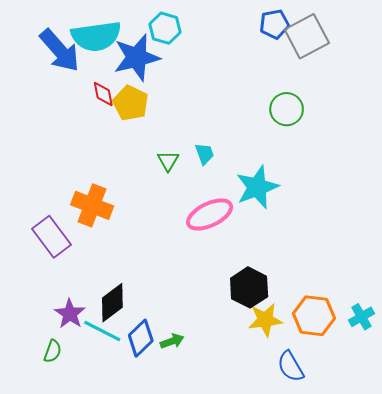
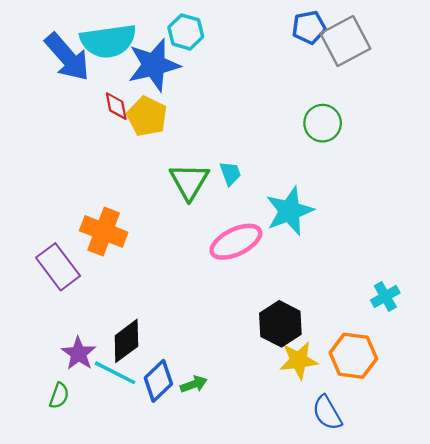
green triangle: (168, 161) -> (189, 181), size x1.6
cyan cross: (361, 317) -> (385, 296), moved

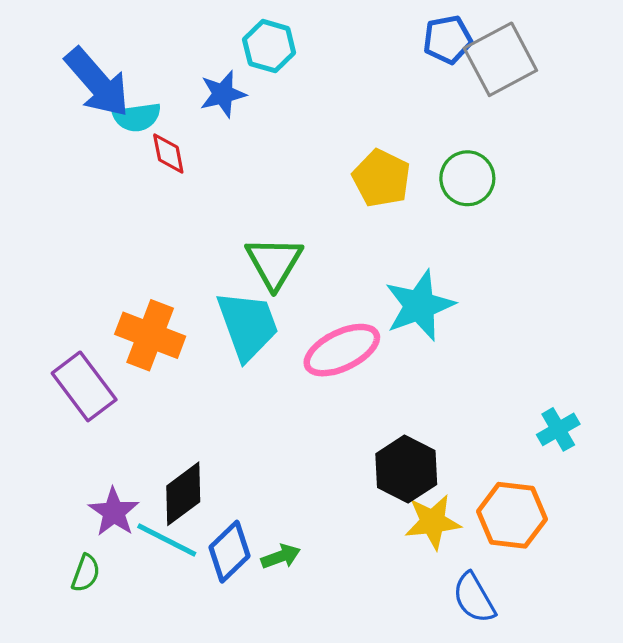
cyan semicircle: (108, 41) -> (137, 117), moved, size x0.6
blue star: (154, 65) -> (223, 94), size x0.6
yellow pentagon: (147, 116) -> (381, 178), moved
cyan trapezoid: (230, 173) -> (248, 325), moved, size x2.0

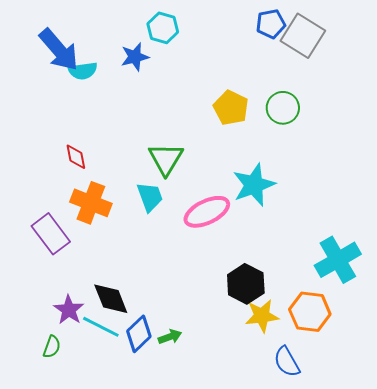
gray square: (500, 59) -> (303, 36), turned -30
red diamond: (168, 153) -> (76, 157), moved
cyan trapezoid: (248, 325) -> (150, 197), size x0.7
cyan cross: (558, 429) -> (338, 260), size x1.8
black diamond: (183, 494) -> (111, 299), turned -75

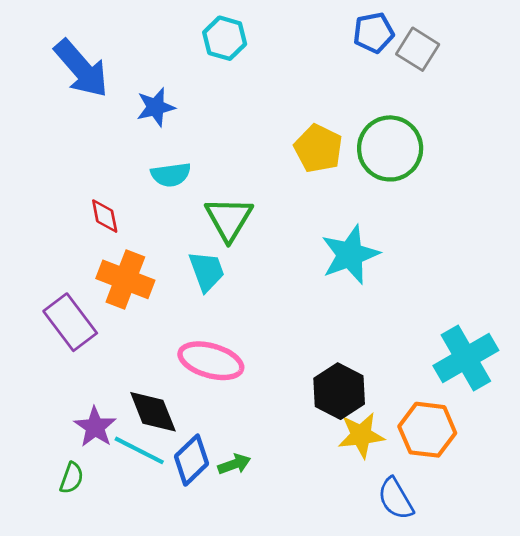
gray square: (303, 36) -> (418, 49), size x0.7
blue star: (135, 57) -> (156, 107), moved
cyan semicircle: (83, 71) -> (171, 175), moved
green circle: (283, 108) -> (390, 148), size x1.4
pink ellipse: (207, 212) -> (211, 361), moved, turned 42

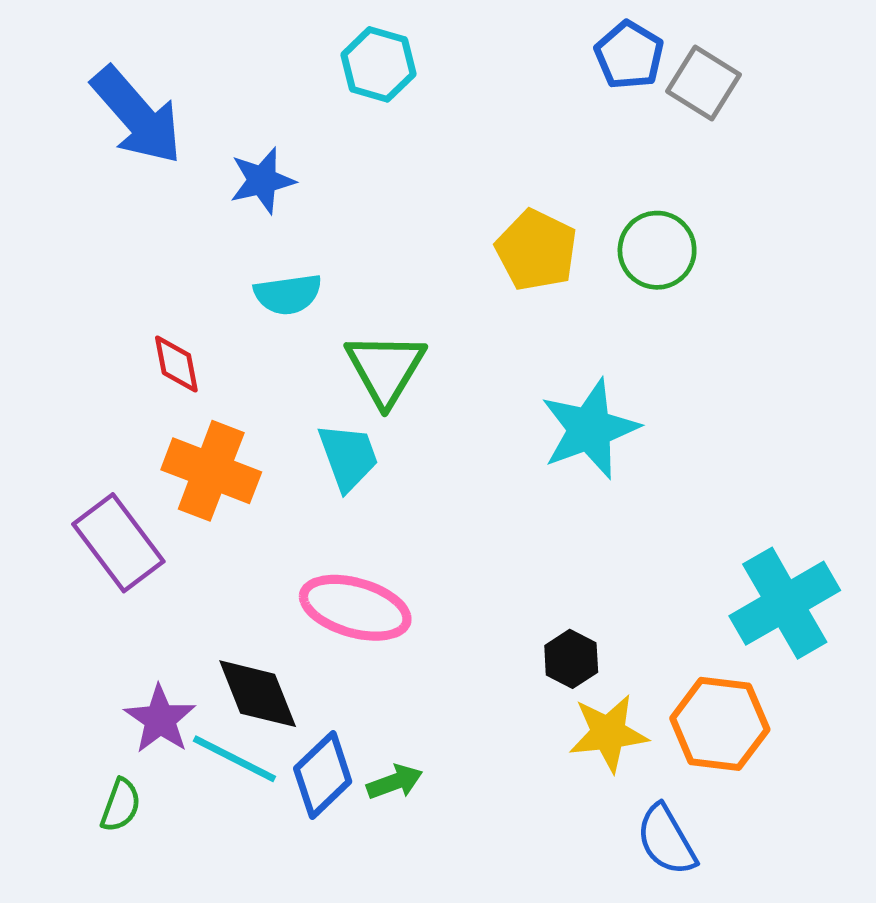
blue pentagon: (374, 33) -> (629, 55), turned -30
green circle: (390, 148) -> (657, 250), size x0.7
black hexagon: (339, 391) -> (571, 659), size x0.6

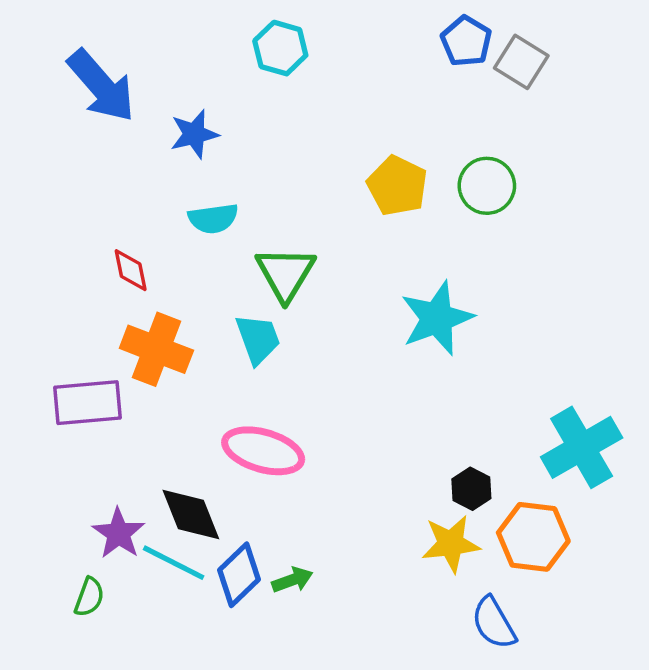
purple rectangle: (118, 543) -> (88, 403), turned -58
black hexagon: (571, 659) -> (471, 489), moved

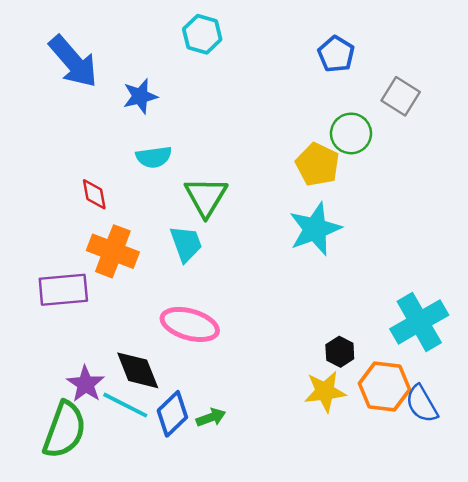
blue pentagon: (466, 41) -> (336, 54), moved
gray square: (521, 62) -> (401, 96), moved
yellow pentagon: (397, 186) -> (318, 164), moved
green semicircle: (89, 597) -> (65, 430), size x2.0
blue semicircle: (494, 623) -> (422, 404), moved

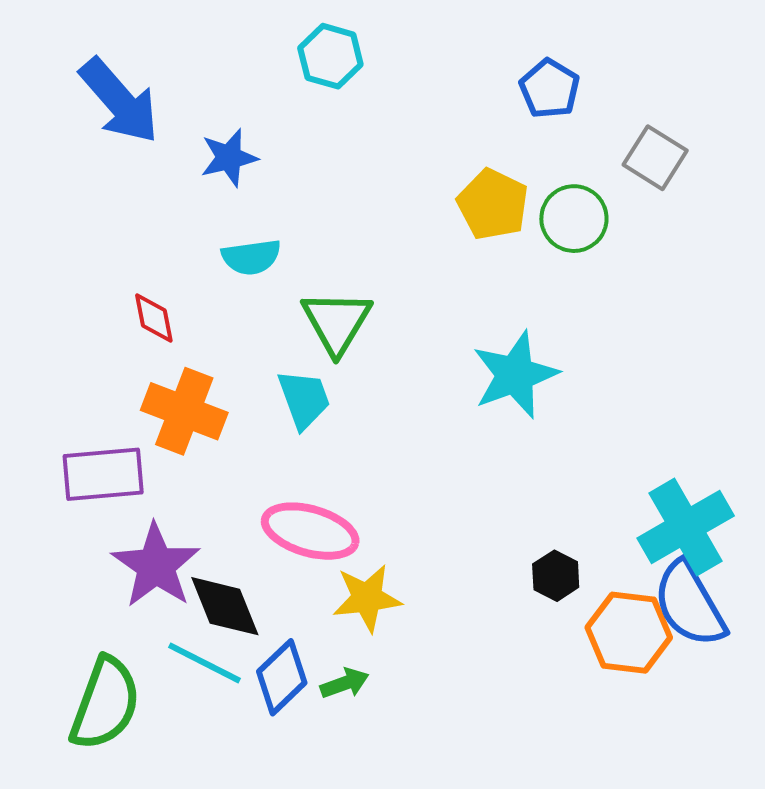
yellow pentagon: (318, 164) -> (493, 204), moved
purple star: (86, 384) -> (156, 566), moved, size x1.4
yellow star: (325, 391) -> (367, 598), moved
blue semicircle: (422, 404) -> (690, 604), moved, size x1.4

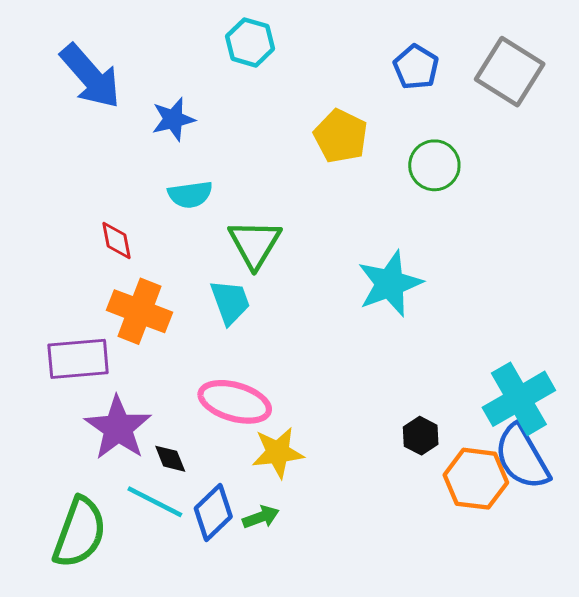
gray square: (655, 158) -> (510, 72), moved, size x1.4
yellow pentagon: (493, 204) -> (341, 136), moved
black diamond: (225, 606) -> (170, 459), size x0.6

